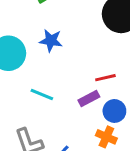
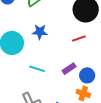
red line: (105, 78) -> (79, 39), moved

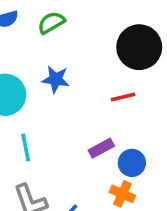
cyan line: (37, 69) -> (26, 147), moved, turned 56

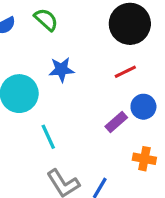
green semicircle: (51, 23) -> (46, 20), turned 85
blue circle: (132, 163) -> (143, 107), moved

